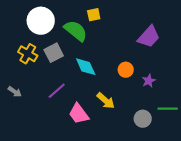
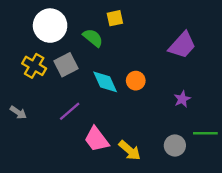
green semicircle: (76, 31) -> (93, 38), size x0.7
orange circle: (126, 70) -> (136, 81), moved
yellow arrow: (106, 101) -> (130, 150), moved

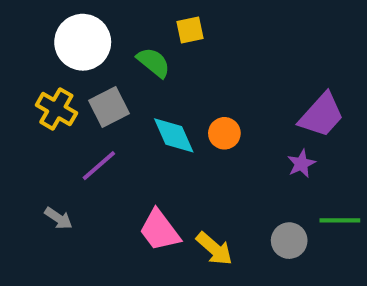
purple trapezoid: (182, 45) -> (322, 115), moved
purple line: (70, 111) -> (99, 166), moved
gray arrow: (18, 112) -> (58, 218), moved

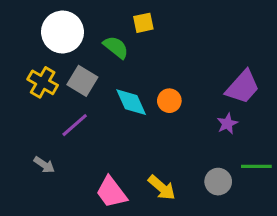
gray square: (109, 107) -> (82, 81), turned -32
pink trapezoid: (160, 230) -> (111, 192), moved

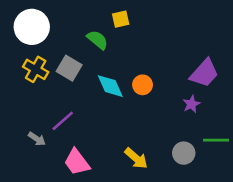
white circle: (62, 32) -> (32, 27), moved
purple line: (75, 125) -> (63, 121), moved
pink trapezoid: (111, 192) -> (77, 162), moved

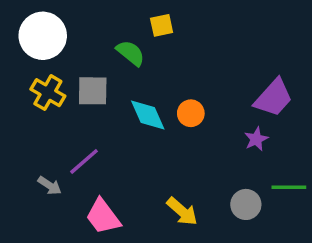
gray square: (69, 68) -> (93, 91), turned -30

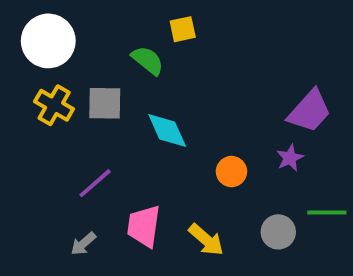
orange circle: (191, 113) -> (231, 172), moved
gray arrow: (50, 186) -> (83, 244), moved, turned 105
pink trapezoid: (103, 217) -> (144, 226), moved, turned 45

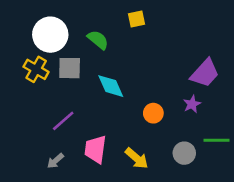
yellow square: (183, 29) -> (137, 19), moved
white circle: (48, 41) -> (50, 35), moved

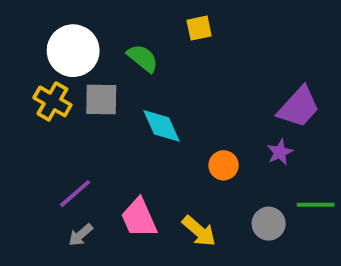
purple line: (63, 121) -> (75, 194), moved
pink trapezoid: (95, 149) -> (139, 218), turned -32

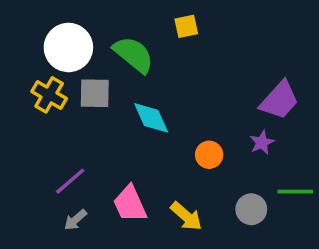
green semicircle: (143, 58) -> (133, 55), size x1.4

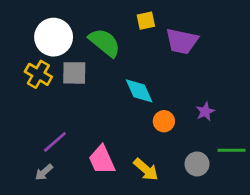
purple trapezoid: (279, 100) -> (182, 41), moved, turned 60
cyan diamond: (151, 118) -> (139, 91), moved
gray arrow: (75, 220) -> (44, 172), moved

